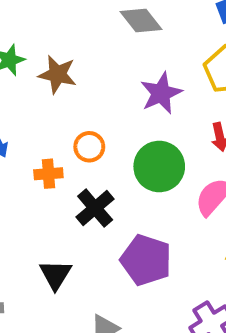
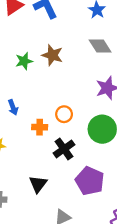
brown star: (57, 74) -> (52, 55), moved

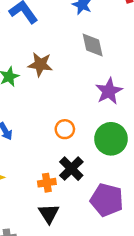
gray diamond: (100, 46) -> (93, 45), turned 30
orange cross: (40, 127) -> (47, 183), moved

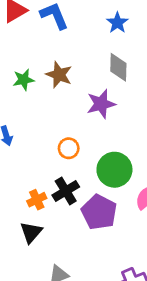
purple star: (109, 91) -> (101, 104), moved
orange cross: (47, 183) -> (37, 200), turned -30
purple pentagon: (107, 200) -> (99, 212), moved

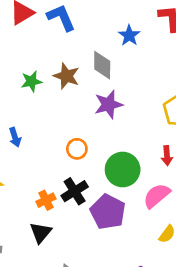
blue star: (117, 23) -> (129, 35), moved
gray diamond: (118, 67) -> (102, 65), moved

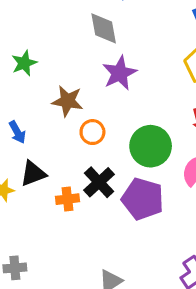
brown star: (66, 76) -> (68, 101), moved
orange cross: (46, 200) -> (67, 199), turned 30
black triangle: (41, 233) -> (33, 174), moved, turned 40

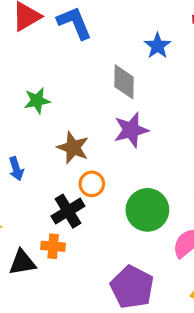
black triangle: (33, 174) -> (22, 262), moved
black cross: (99, 182) -> (68, 211), moved
purple pentagon: (143, 199) -> (132, 287), moved

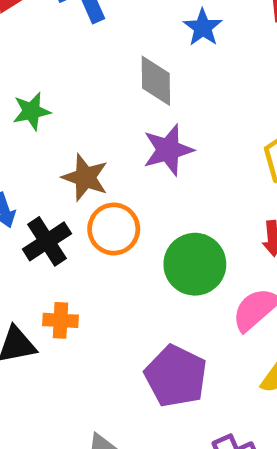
orange circle: (92, 184) -> (114, 229), size x1.4
black cross: (68, 211) -> (47, 241), moved

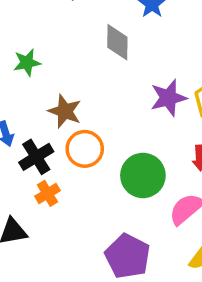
purple star: (168, 150) -> (168, 98), moved
orange cross: (60, 320) -> (48, 193), moved, turned -35

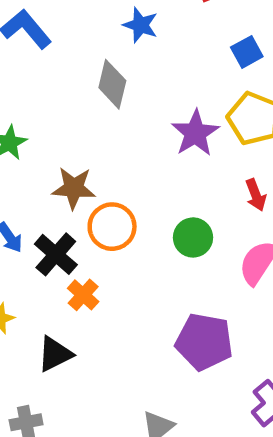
gray diamond: (117, 42) -> (112, 84), turned 30
green circle: (143, 175) -> (193, 237), size x0.7

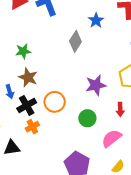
purple star: (195, 133) -> (96, 85), moved
brown star: (74, 188) -> (28, 77), moved

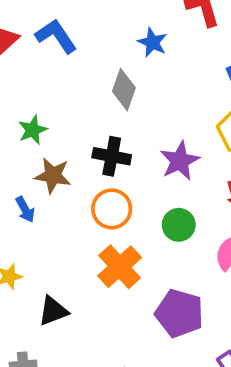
black cross: (27, 105) -> (112, 156), moved, turned -36
orange cross: (32, 127) -> (120, 267), moved, size x1.6

